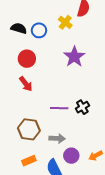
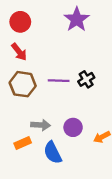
brown hexagon: (29, 129) -> (23, 84), moved
gray arrow: (57, 138) -> (41, 125), moved
purple circle: (71, 156) -> (73, 127), moved

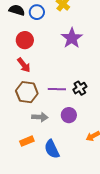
gray arrow: (41, 125) -> (40, 117), moved
purple circle: (73, 127) -> (69, 115), moved

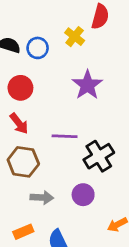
black cross: (80, 88) -> (99, 156), size x1.5
purple line: (57, 89) -> (65, 136), moved

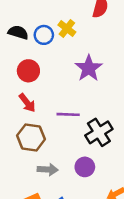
yellow cross: (75, 37) -> (67, 29), moved

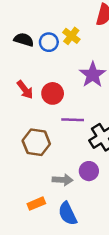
red circle: (28, 71) -> (53, 93), moved
red arrow: (27, 103) -> (25, 90), moved
gray arrow: (48, 169) -> (63, 180), moved

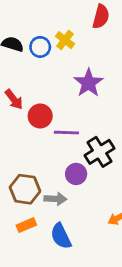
red circle: (53, 93) -> (40, 116), moved
brown hexagon: (36, 142) -> (25, 189), moved
purple circle: (89, 171) -> (76, 174), moved

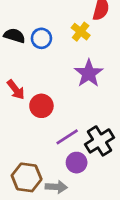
yellow cross: (65, 40) -> (81, 32), moved
purple line: (66, 133) -> (67, 137), moved, turned -35

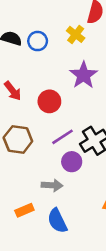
red circle: (41, 106) -> (49, 101), moved
brown hexagon: (27, 177) -> (18, 139), moved

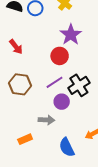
red circle: (49, 101) -> (60, 56), moved
blue semicircle: (57, 221) -> (67, 147), moved

